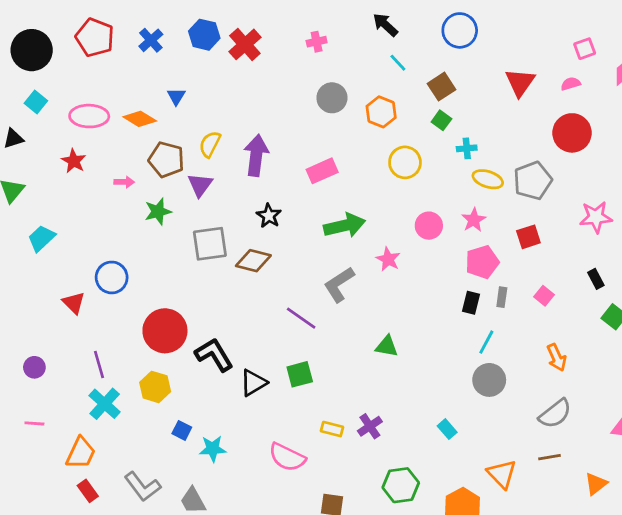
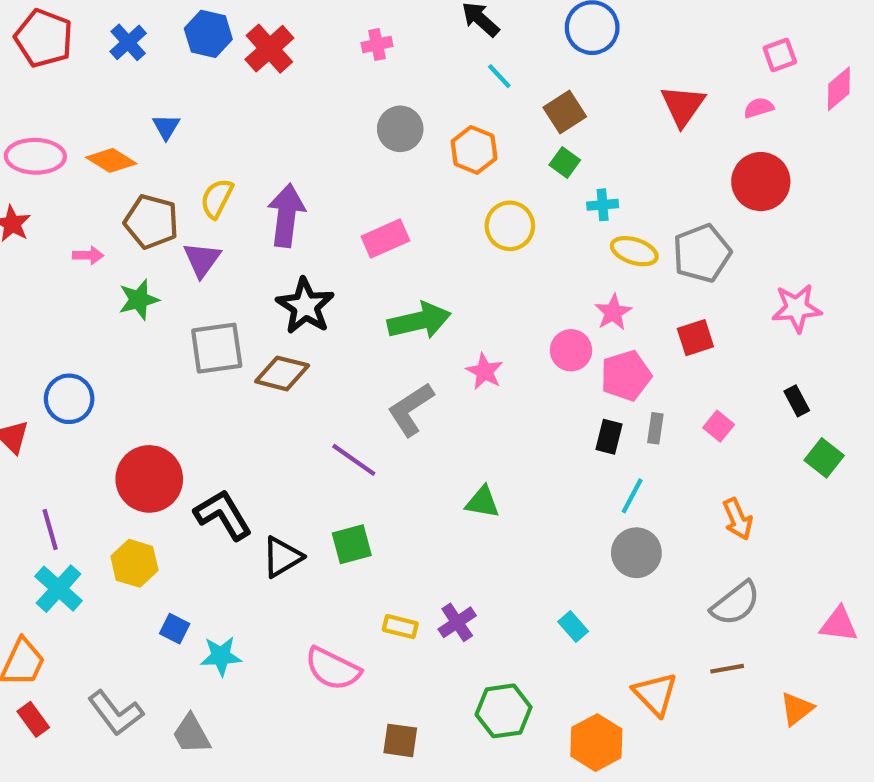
black star: (269, 216) -> (305, 306), size x1.5
pink circle: (429, 226) -> (571, 350), moved

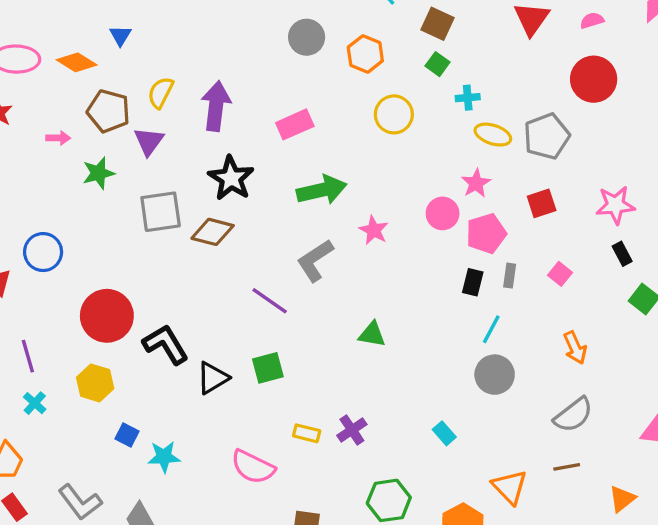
brown square: (565, 112) -> (437, 24), turned -32
pink star: (797, 308) -> (615, 205), moved
cyan cross: (59, 589) -> (35, 403), size x0.6

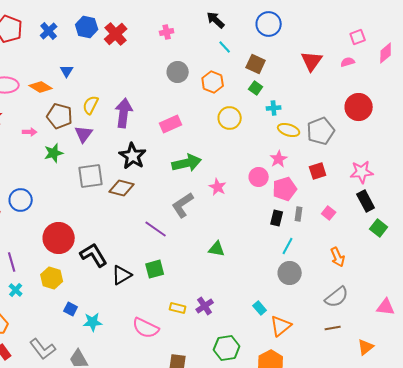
red circle: (594, 79) -> (359, 107), moved
black rectangle: (622, 254) -> (366, 201), size x1.5
orange triangle: (510, 487) -> (281, 326), moved, turned 35

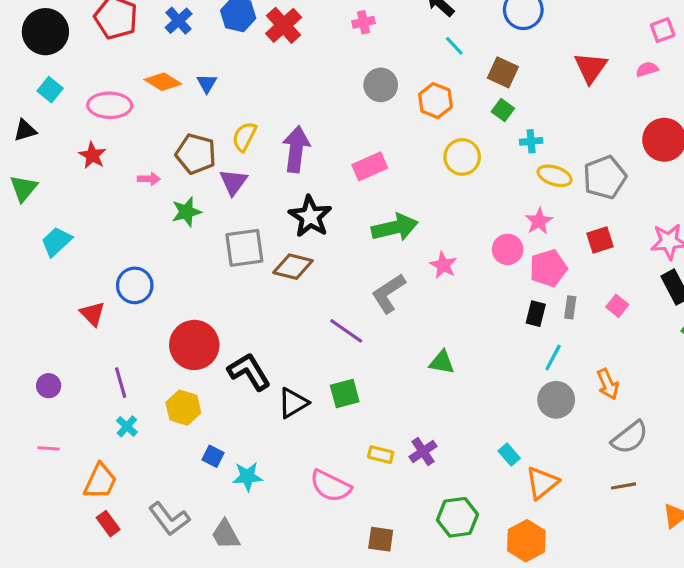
orange diamond: (41, 87) -> (163, 82), moved
orange arrow: (338, 257) -> (608, 384), moved

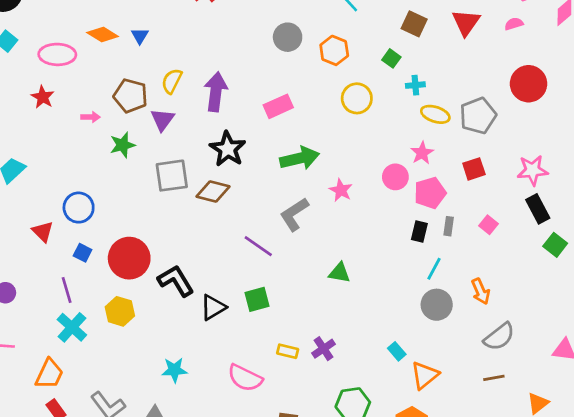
brown square: (503, 72) -> (414, 24), moved
cyan cross: (127, 426) -> (72, 327), size x1.6
blue square: (213, 456) -> (83, 253), moved

